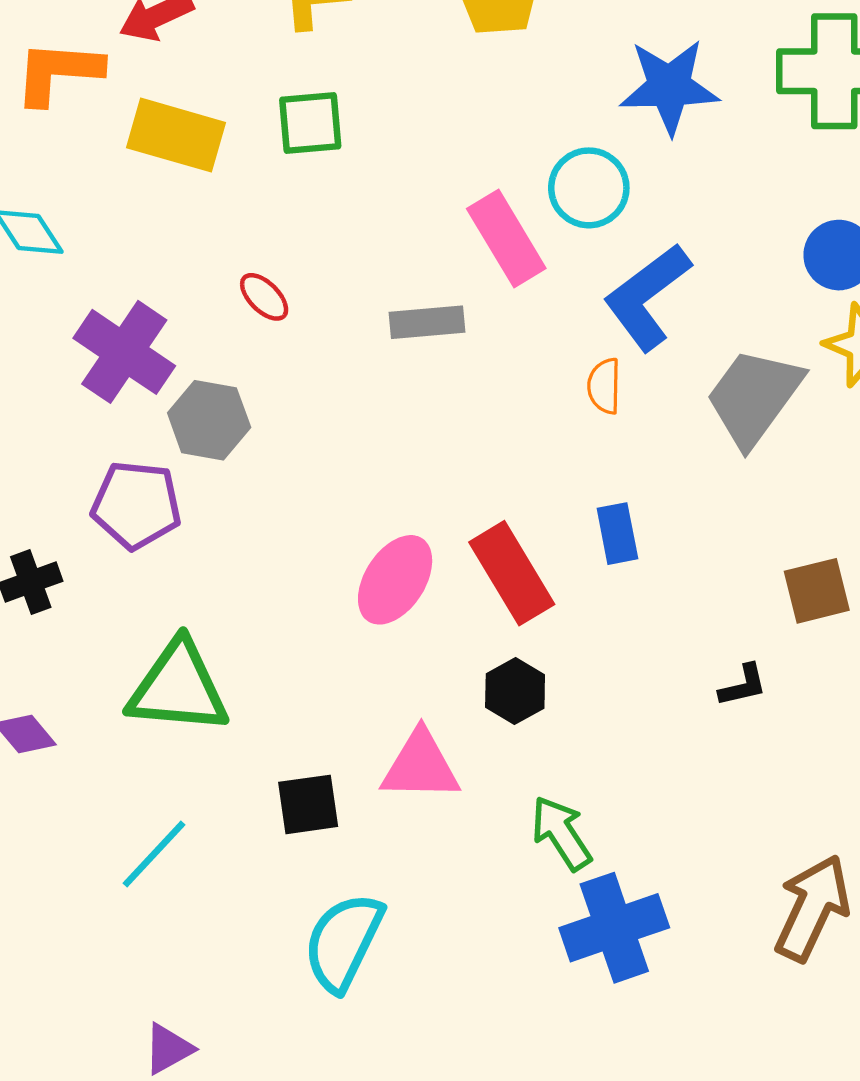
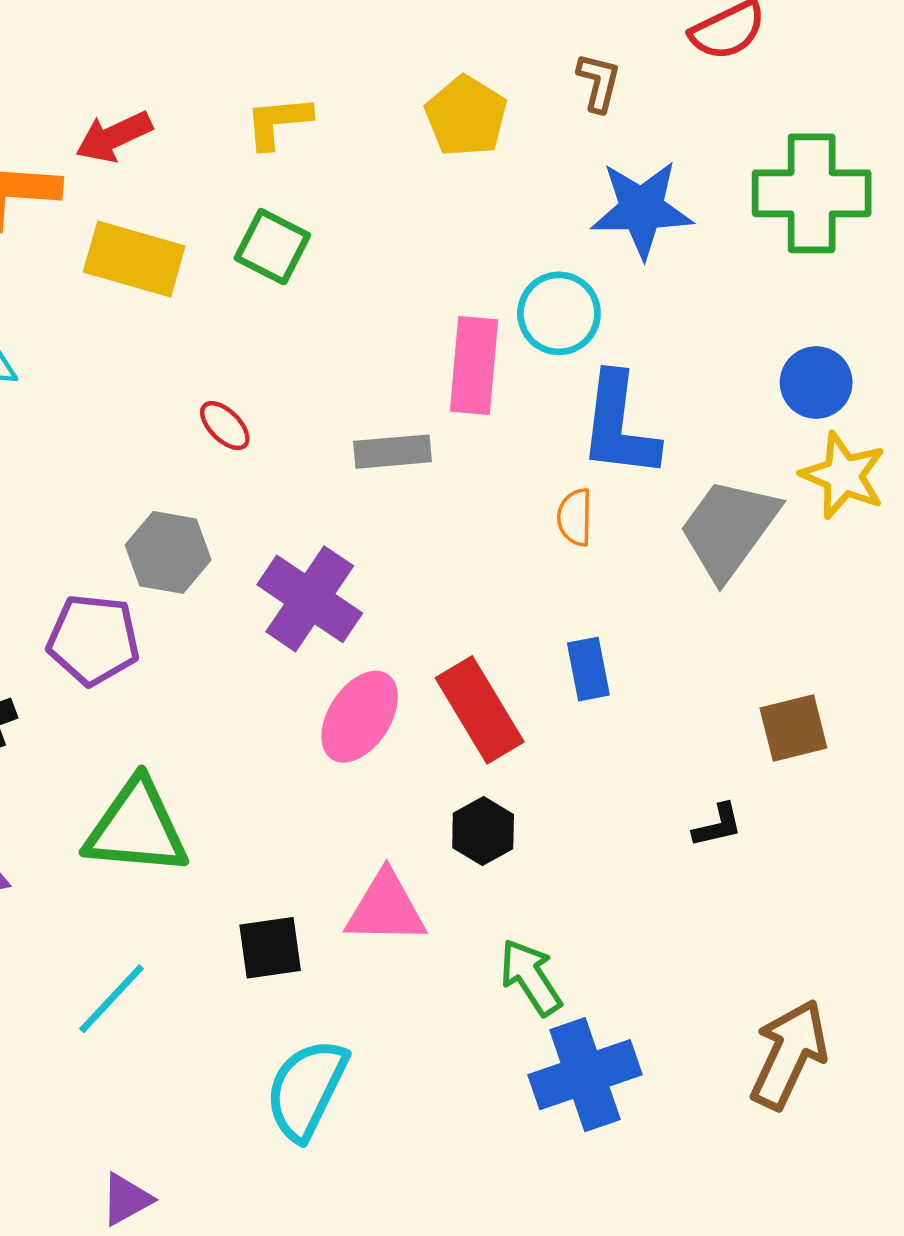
green square: (310, 123) -> (272, 247), turned 32
pink rectangle: (506, 239) -> (474, 365), turned 36
blue L-shape: (647, 297) -> (619, 426), turned -46
purple cross: (124, 352) -> (310, 599), moved

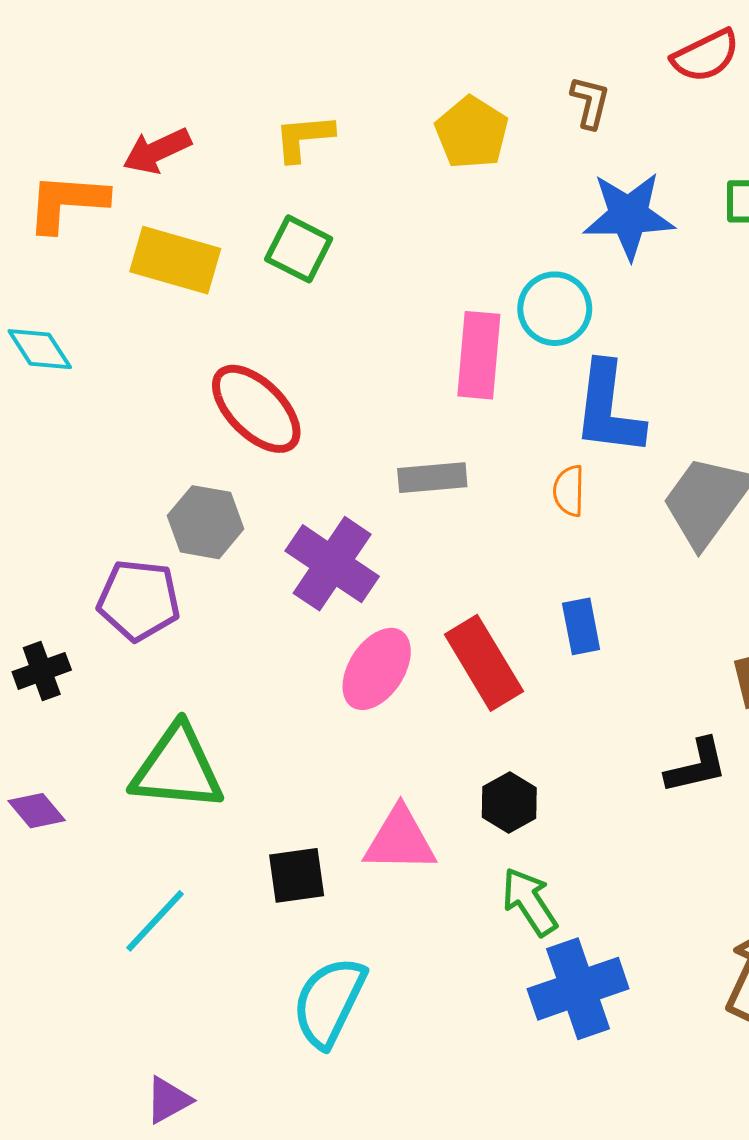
red ellipse: (225, 426) -> (256, 409), size x2.0
gray rectangle: (392, 452) -> (432, 478), moved
black L-shape: (718, 825) -> (696, 766), size x1.4
black hexagon: (483, 831) -> (509, 803), moved

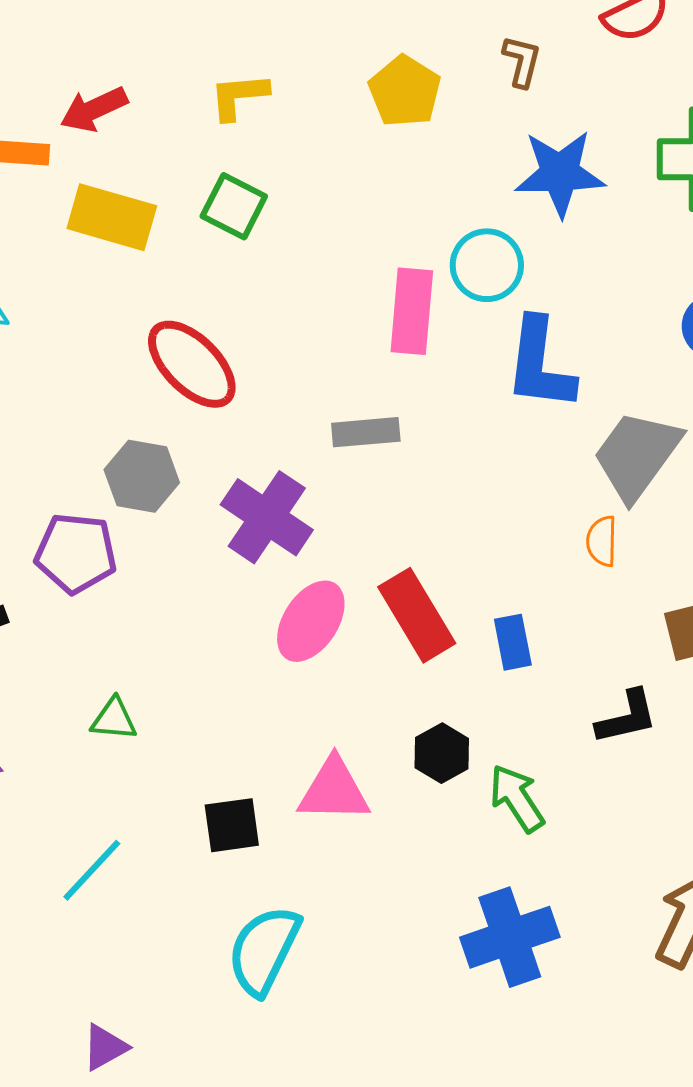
orange semicircle: (569, 491) -> (602, 541), moved
blue rectangle: (581, 626) -> (513, 642), moved
green triangle: (177, 768) -> (114, 719), size x0.5
green arrow: (529, 902) -> (517, 798), moved

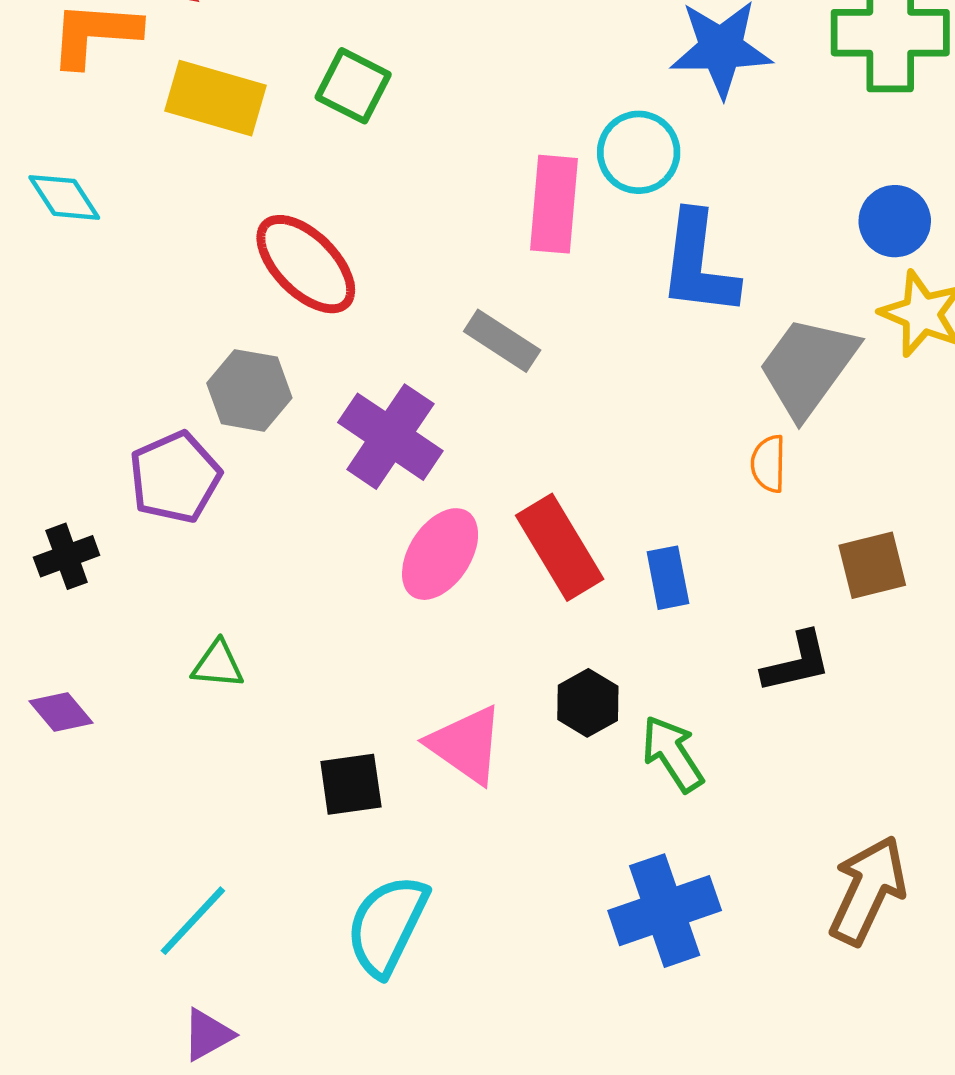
gray rectangle: (366, 432) -> (502, 341), turned 38
purple pentagon: (76, 553) -> (175, 477), turned -30
pink triangle: (334, 790) -> (466, 745), turned 34
cyan line: (92, 870) -> (193, 921), moved

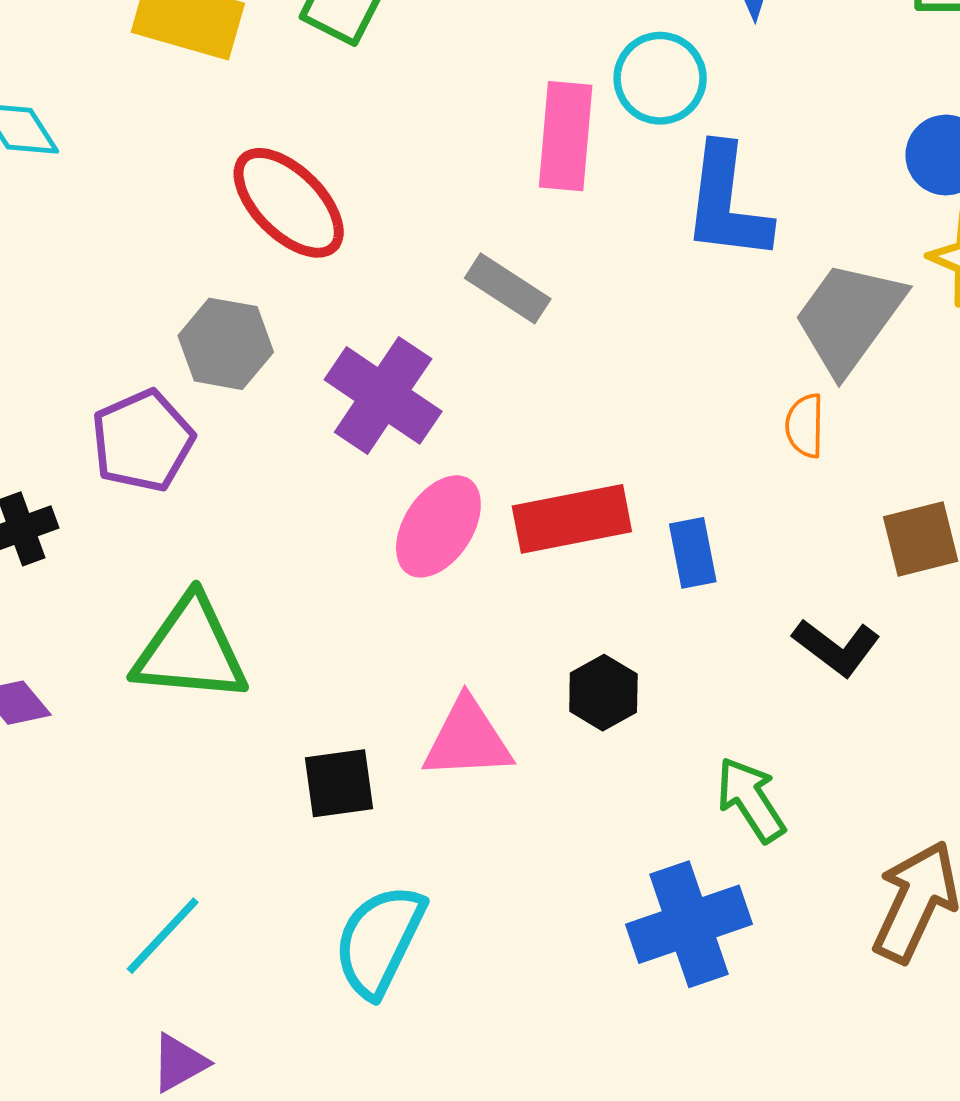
red rectangle: (560, 547) -> (572, 519), turned -70
black L-shape: (797, 662) -> (836, 647), turned 50
green triangle: (218, 665) -> (190, 650), size x2.0
pink triangle: (466, 745) -> (467, 739), turned -38
green arrow: (672, 754) -> (751, 800), moved

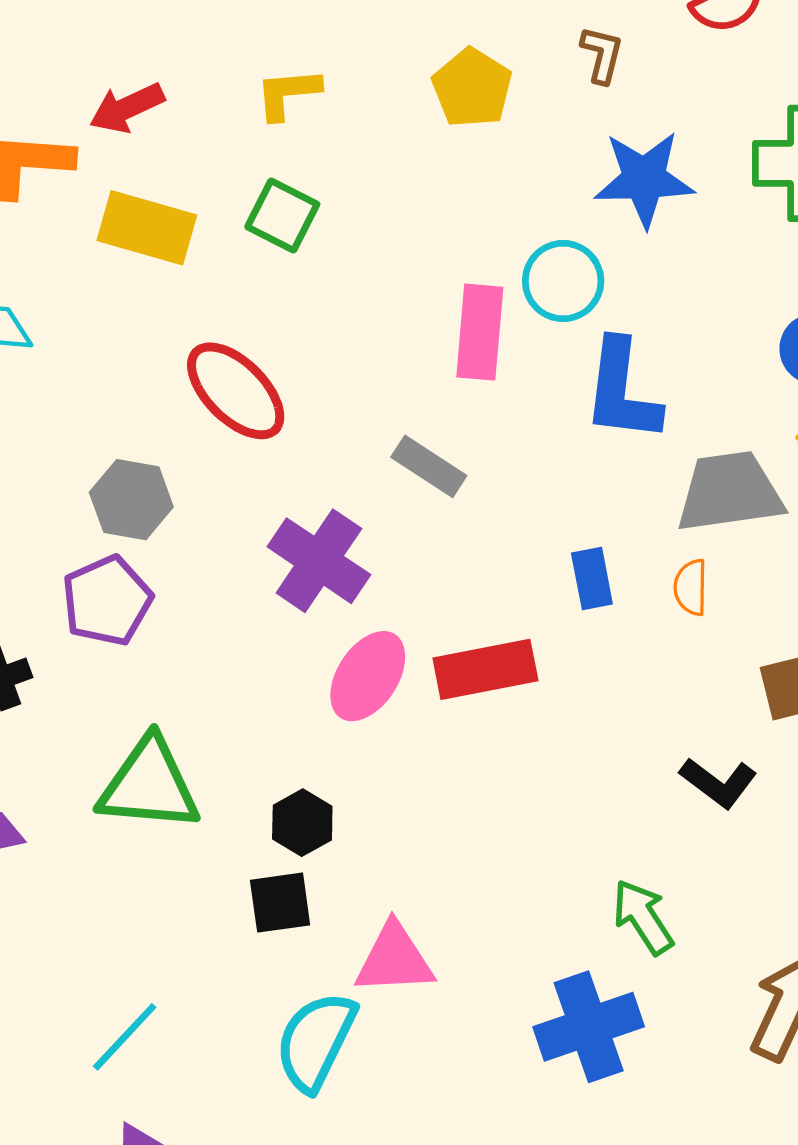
gray trapezoid: (849, 317) -> (730, 492), turned 46
gray hexagon: (226, 344) -> (131, 500), moved
blue rectangle: (693, 553) -> (592, 578), moved
black hexagon: (603, 693) -> (302, 823), moved
pink triangle: (467, 739) -> (394, 959), moved

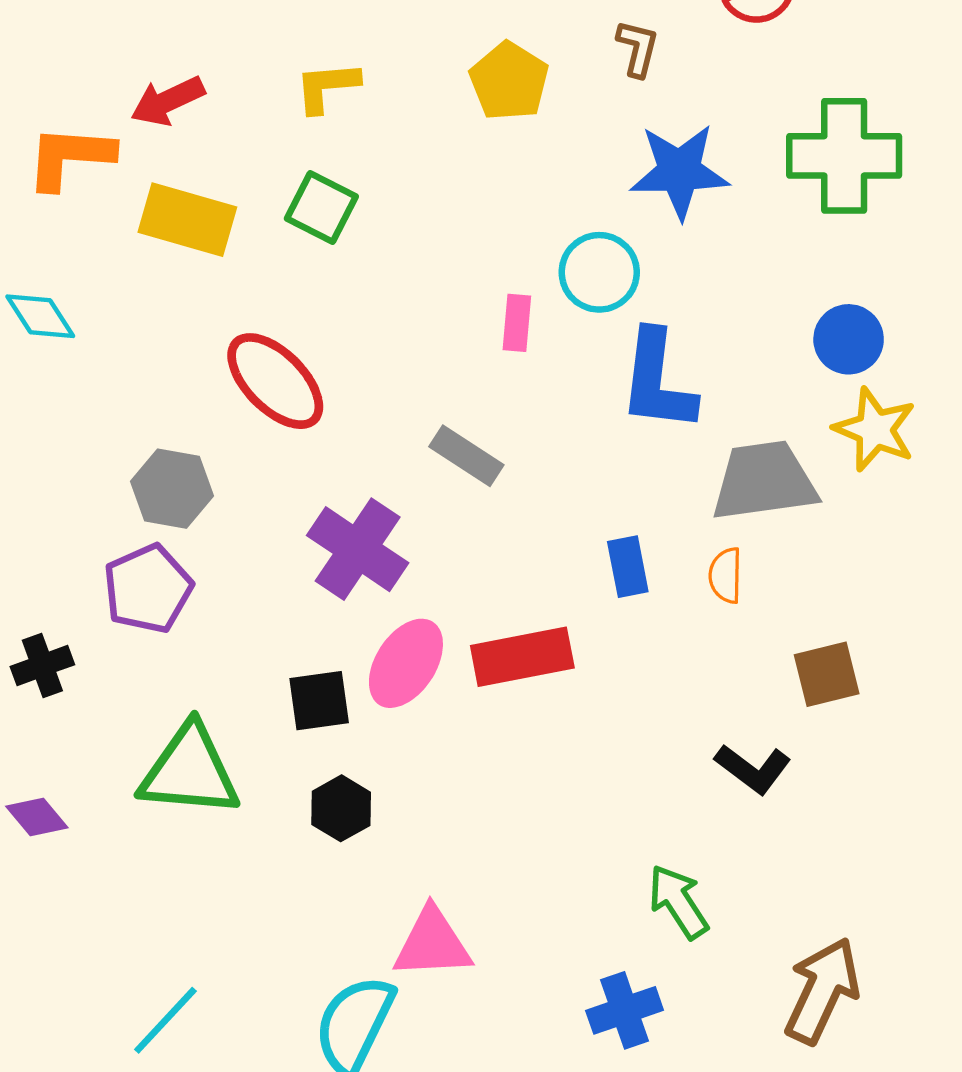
pink rectangle: (480, 332) -> (517, 323), size x0.6
black square: (280, 903) -> (319, 701), moved
blue cross: (589, 1027) -> (625, 1010), size x0.7

